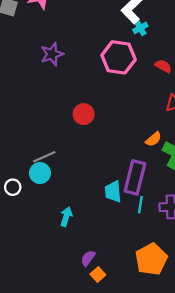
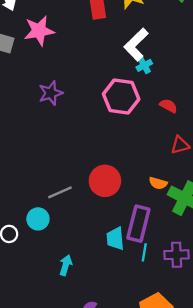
red circle: (84, 114) -> (105, 181), moved, size x1.4
orange semicircle: (153, 139) -> (158, 183), turned 56
gray line: (44, 157) -> (60, 192), moved

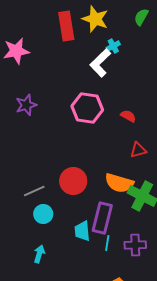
cyan cross: (144, 65) -> (113, 46), moved
orange semicircle: (158, 183) -> (119, 183), size x1.8
cyan circle: (38, 219) -> (43, 214), moved

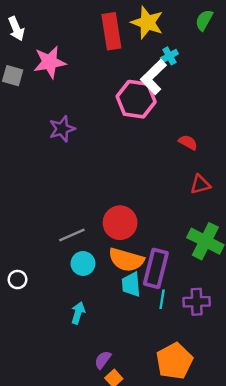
pink hexagon: (87, 108) -> (136, 99), moved
orange semicircle: (119, 183) -> (126, 260), moved

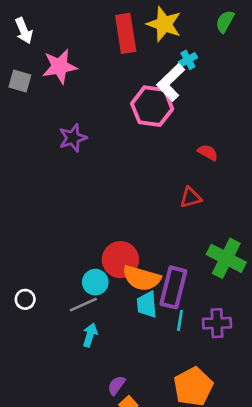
red triangle: (200, 184) -> (191, 197), moved
red circle: (120, 223) -> (120, 260), moved
gray line: (72, 235) -> (83, 305), moved

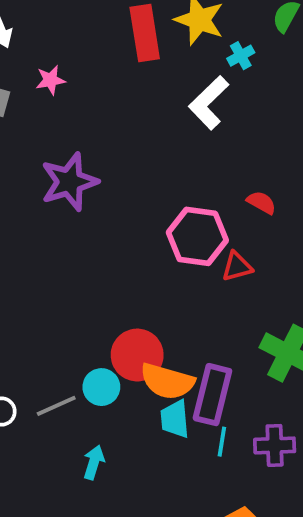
cyan cross: (188, 60) -> (241, 56), moved
pink star: (60, 66) -> (51, 80), size x0.6
pink hexagon: (152, 106) -> (197, 236), moved
purple star: (73, 138) -> (69, 182), size x1.4
gray line: (83, 305) -> (56, 406), moved

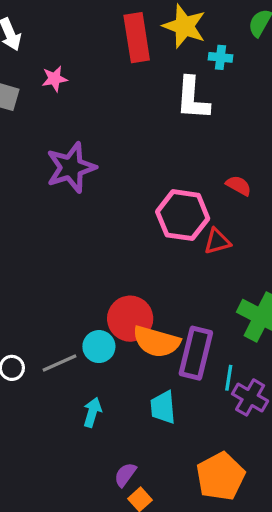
cyan cross: (241, 56) -> (220, 57), turned 35
white L-shape: (209, 103) -> (193, 98), turned -42
cyan trapezoid: (175, 419) -> (163, 407), moved
cyan line: (222, 442) -> (229, 378), moved
purple cross: (275, 445) -> (250, 397), turned 32

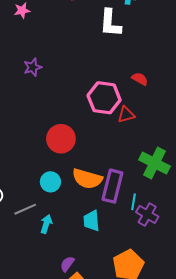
purple star: (71, 167) -> (33, 67), size x0.6
red circle: (130, 319) -> (61, 139), moved
gray line: (59, 363) -> (25, 209), moved

